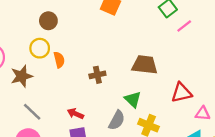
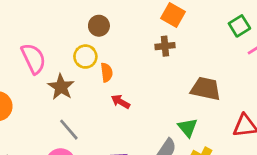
brown cross: (97, 75) -> (165, 46), moved
brown star: (22, 76) -> (61, 87), turned -30
red arrow: (75, 114) -> (120, 102), moved

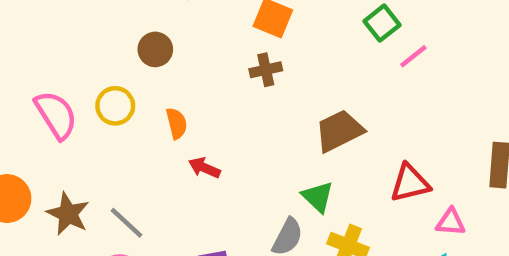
yellow circle: (85, 57) -> (115, 106), moved
brown star: (61, 87) -> (68, 214), moved
brown trapezoid: (206, 89) -> (339, 131), turned -32

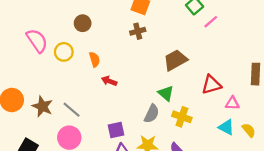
pink semicircle: (56, 115) -> (37, 41), moved

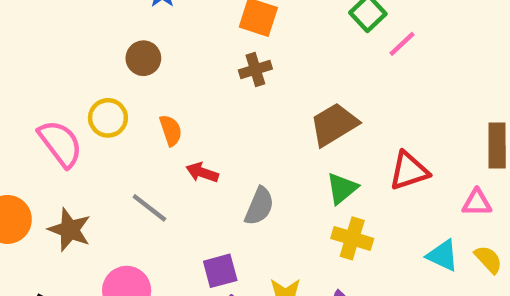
pink semicircle: (37, 41) -> (60, 143), moved
green triangle: (166, 93) -> (342, 188), moved, turned 42
pink triangle: (232, 103) -> (477, 203), moved
gray line: (72, 110) -> (149, 208), moved
gray semicircle: (152, 114) -> (259, 206), moved

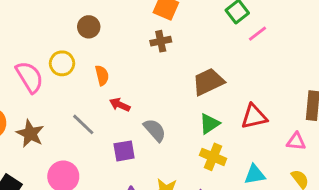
gray semicircle: (259, 206) -> (155, 130), turned -70
cyan triangle: (443, 255) -> (255, 175), moved, turned -40
purple square: (220, 271) -> (124, 151), moved

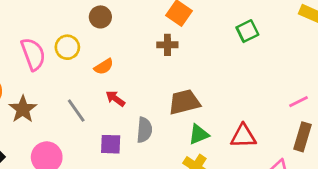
pink line: (258, 34) -> (299, 102), moved
orange semicircle: (102, 75) -> (104, 67), turned 60
brown trapezoid: (208, 82) -> (184, 102), moved
gray semicircle: (155, 130) -> (144, 130), turned 35

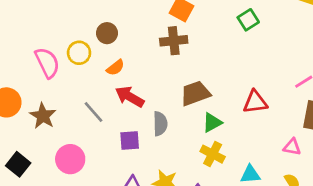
brown circle: (100, 17) -> (107, 33), moved
brown cross: (167, 45) -> (174, 41), size x1.4
red arrow: (115, 99) -> (130, 97), size x1.5
red triangle: (243, 136) -> (255, 102), moved

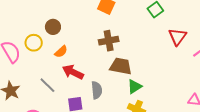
brown cross: (174, 41) -> (109, 41), moved
brown trapezoid: (195, 93) -> (121, 66), turned 35
red triangle: (255, 102) -> (178, 37), moved, turned -42

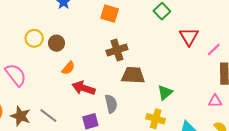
yellow circle: (34, 43) -> (34, 38), moved
gray line: (47, 85) -> (48, 116), moved
green triangle: (135, 87) -> (165, 92), moved

